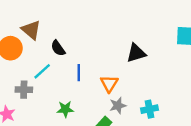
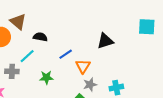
black semicircle: (58, 48) -> (40, 37), turned 136
blue line: (79, 73) -> (66, 54), moved, turned 56
green star: (65, 109) -> (46, 77), moved

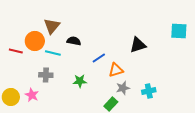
brown triangle: (18, 22) -> (52, 26), turned 30
cyan line: (27, 56) -> (53, 53), moved, turned 56
orange triangle: (83, 66) -> (116, 70), turned 42

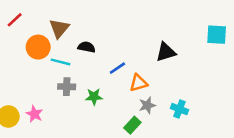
red line: (16, 51) -> (15, 20), moved, turned -56
gray cross: (46, 75) -> (67, 87), moved
cyan cross: (149, 91) -> (179, 109), turned 32

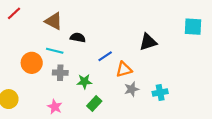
brown triangle: (59, 28) -> (54, 21), turned -42
orange circle: (38, 47) -> (32, 63), moved
cyan cross: (179, 109) -> (160, 92), turned -32
pink star: (34, 114) -> (55, 107), moved
green rectangle: (132, 125) -> (94, 103), moved

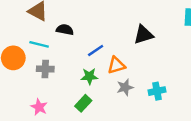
green star: (84, 81) -> (89, 76), moved

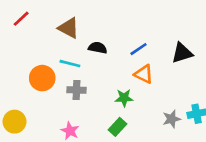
blue line: (96, 51) -> (139, 49), moved
orange triangle: (116, 65) -> (144, 74), moved, turned 42
gray star: (125, 87) -> (172, 119), moved

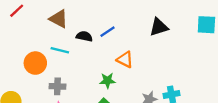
blue line: (139, 49) -> (107, 32), moved
black triangle: (182, 53) -> (159, 27), moved
gray cross: (77, 90) -> (57, 86), moved

